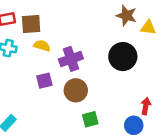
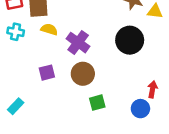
purple cross: (71, 59) -> (78, 43), turned -35
purple square: (44, 81) -> (47, 73), moved

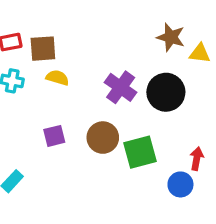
purple cross: (78, 43) -> (121, 87), moved
green square: (97, 103) -> (140, 152), moved, size x1.5

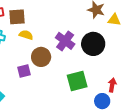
brown circle: (103, 138) -> (41, 57), moved

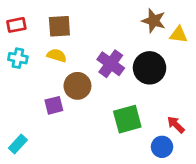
brown square: (17, 17) -> (59, 26), moved
red arrow: (112, 85) -> (176, 125), turned -56

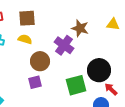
brown star: (154, 21) -> (80, 28), moved
black circle: (150, 68) -> (99, 70), moved
purple square: (54, 105) -> (35, 82), moved

